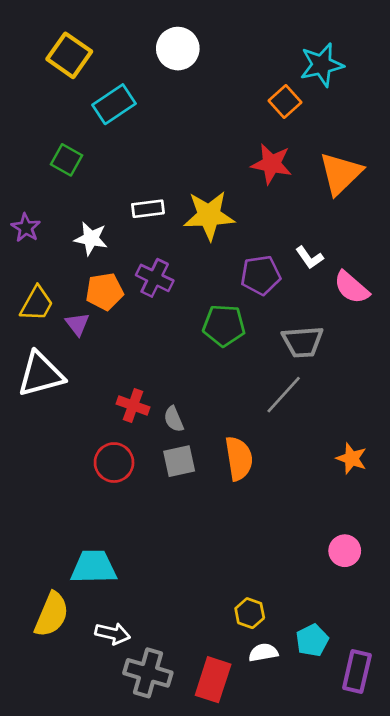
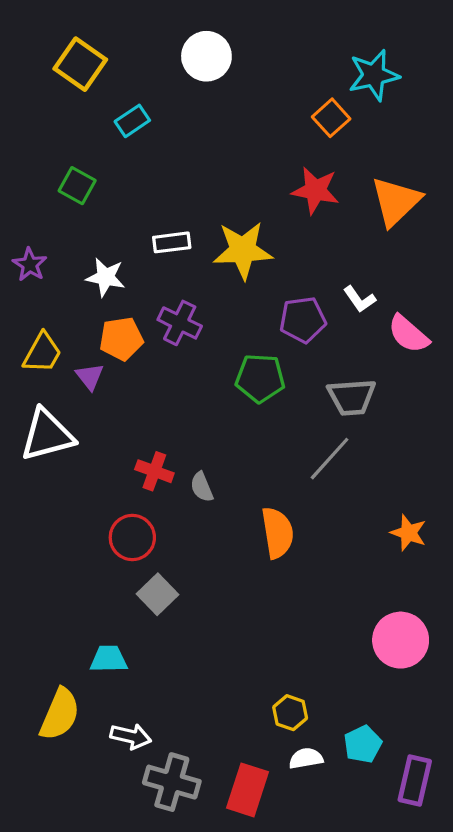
cyan rectangle: (114, 104) -> (132, 121), size x0.7
gray square: (179, 461) -> (158, 594), moved, turned -32
pink circle: (345, 551) -> (401, 640), size x1.5
cyan trapezoid: (94, 567) -> (109, 659), size x0.7

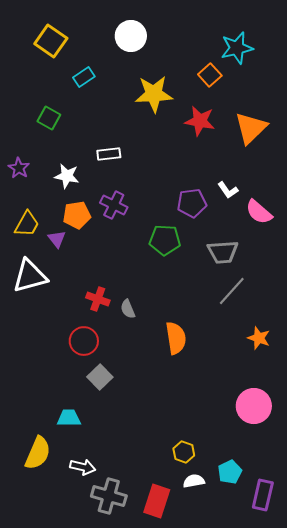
yellow star: (243, 250) -> (154, 94), moved
gray line: (330, 459) -> (232, 291), moved

